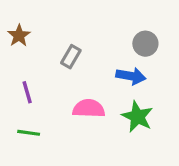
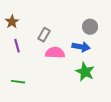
purple line: (27, 92) -> (17, 46), moved
pink semicircle: (89, 108) -> (55, 53), moved

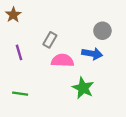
brown star: (12, 22) -> (13, 15), moved
green star: (85, 72) -> (83, 88), moved

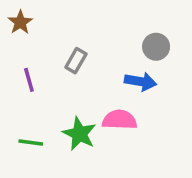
pink semicircle: (62, 60) -> (120, 120), moved
green star: (83, 88) -> (79, 134), moved

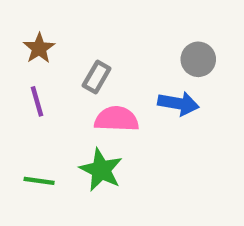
brown star: (20, 22) -> (39, 48), moved
pink semicircle: (120, 120) -> (116, 119), moved

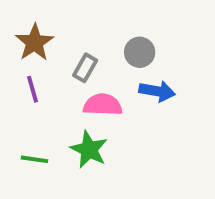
brown star: (39, 48) -> (35, 43), size x1.4
gray circle: (198, 59) -> (140, 52), moved

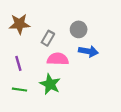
brown star: (35, 43) -> (19, 24), turned 30
purple line: (33, 89) -> (18, 63), moved

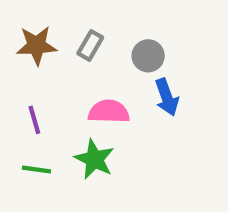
gray rectangle: (48, 38) -> (90, 45), moved
blue arrow: (88, 51) -> (167, 97), turned 60

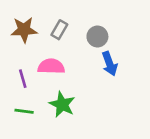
pink semicircle: (109, 112) -> (51, 66), moved

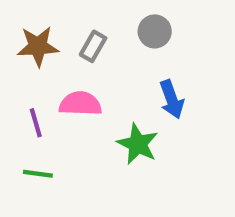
gray circle: (97, 37) -> (155, 31), moved
green star: (62, 104) -> (138, 144), moved

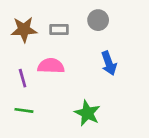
gray rectangle: (93, 46) -> (59, 30), turned 60
green star: (138, 144) -> (87, 113), moved

